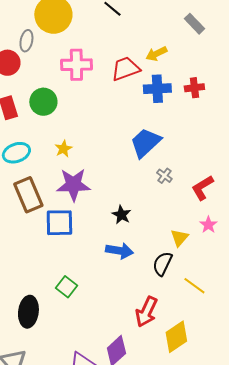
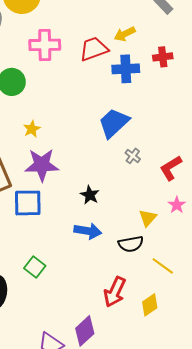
red cross: (194, 88) -> (163, 57), moved
black semicircle: (162, 264) -> (131, 244), turned -125
yellow diamond: (176, 337) -> (150, 305), moved, size x0.7

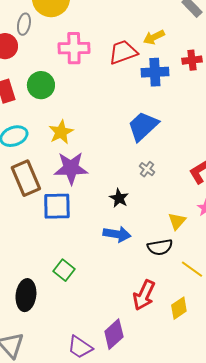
yellow star: (32, 129) -> (61, 132), size x1.4
gray cross: (133, 156) -> (147, 169), moved

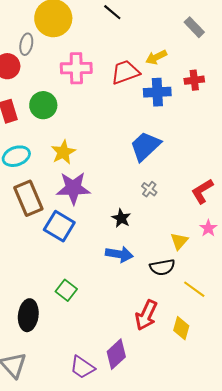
blue square: (57, 206) -> (59, 226), turned 32
yellow diamond: (179, 308) -> (181, 328), turned -40

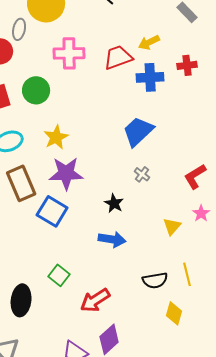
black semicircle: (162, 267) -> (155, 280), moved
yellow line: (194, 289) -> (187, 274), turned 40
red arrow: (146, 315) -> (95, 300), moved, turned 32

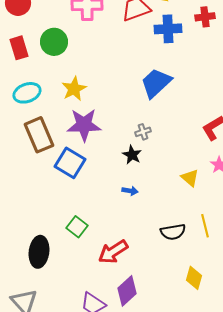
gray cross: (142, 174) -> (143, 132), moved, turned 35
yellow triangle: (172, 226) -> (190, 178), turned -30
blue arrow: (112, 239) -> (130, 191), size x0.6
yellow diamond: (174, 313) -> (194, 278), moved

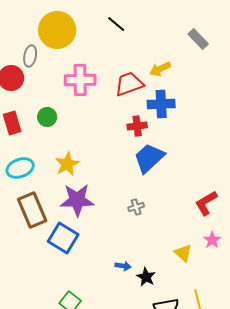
red cross: (205, 17) -> (137, 126), moved
green circle: (54, 42) -> (47, 117), size x0.7
black star: (132, 155) -> (146, 277), moved

